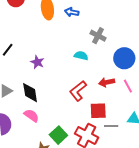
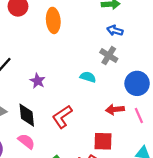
blue arrow: (72, 12) -> (115, 30), moved
red L-shape: (78, 91) -> (62, 117), moved

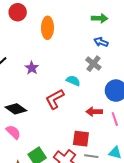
purple star: (38, 81) -> (32, 68), moved
black diamond: (27, 115) -> (16, 109), turned -55
red L-shape: (62, 117) -> (55, 99), moved

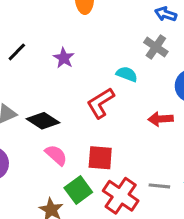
pink semicircle: (13, 132) -> (56, 155), moved
red square: (81, 139) -> (100, 158), moved

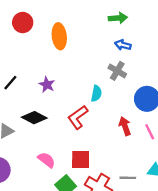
cyan semicircle: (127, 74) -> (96, 93), turned 84
red arrow: (161, 119) -> (125, 126), turned 78
black diamond: (43, 121) -> (34, 118), moved

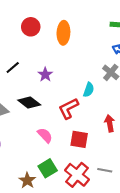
red circle: (23, 23) -> (31, 27), moved
red square: (81, 159) -> (79, 139), moved
pink semicircle: (46, 160) -> (45, 135), moved

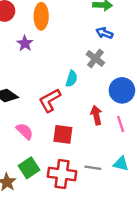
purple star: (45, 75) -> (25, 43), moved
red cross: (77, 175) -> (62, 174), turned -30

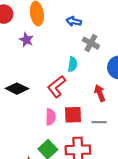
blue arrow: (104, 33) -> (74, 21), moved
pink semicircle: (25, 131) -> (51, 117), moved, turned 56
gray line: (93, 168) -> (99, 122), moved

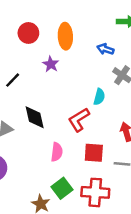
black diamond: (17, 89) -> (35, 117), turned 45
pink semicircle: (51, 117) -> (57, 152), moved

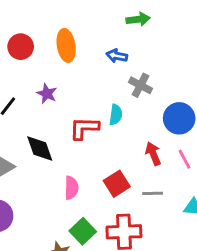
purple star: (51, 64) -> (47, 94), moved
red L-shape: (79, 120) -> (84, 128), moved, turned 40
red square: (94, 153) -> (117, 184), turned -30

